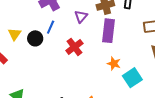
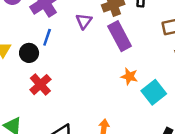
purple rectangle: (109, 31) -> (120, 36), turned -30
red cross: (74, 47) -> (40, 85), moved

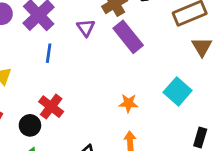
black circle: (29, 53) -> (30, 125), moved
orange star: (129, 76) -> (128, 103), moved

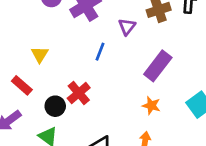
purple rectangle: (128, 37) -> (158, 66), moved, turned 64
blue line: (49, 53) -> (100, 52), moved

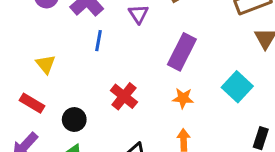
blue line: (100, 52) -> (98, 41), moved
red cross: (79, 93) -> (124, 96), moved

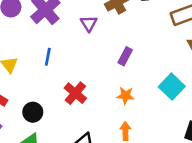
blue line: (98, 41) -> (48, 57), moved
purple rectangle: (182, 52) -> (125, 56), size x0.6

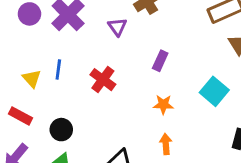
blue line: (48, 57) -> (58, 70), moved
red cross: (75, 93) -> (103, 80), moved

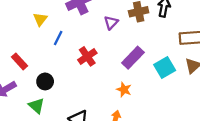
purple rectangle: (160, 61) -> (133, 58), size x1.5
yellow triangle: (32, 79) -> (40, 19), moved
cyan square: (214, 91) -> (165, 68), moved

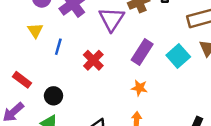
purple triangle: (111, 23) -> (112, 19), size x1.6

